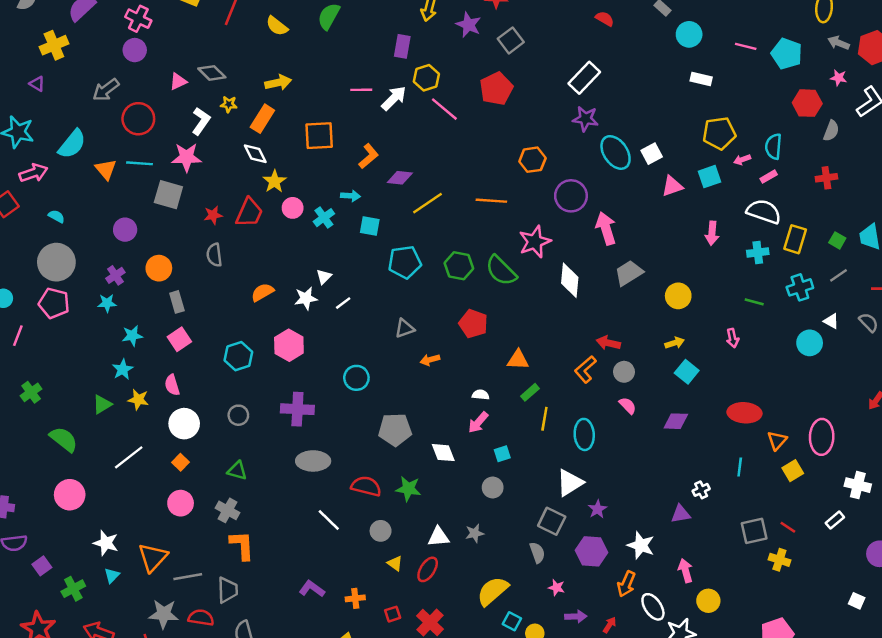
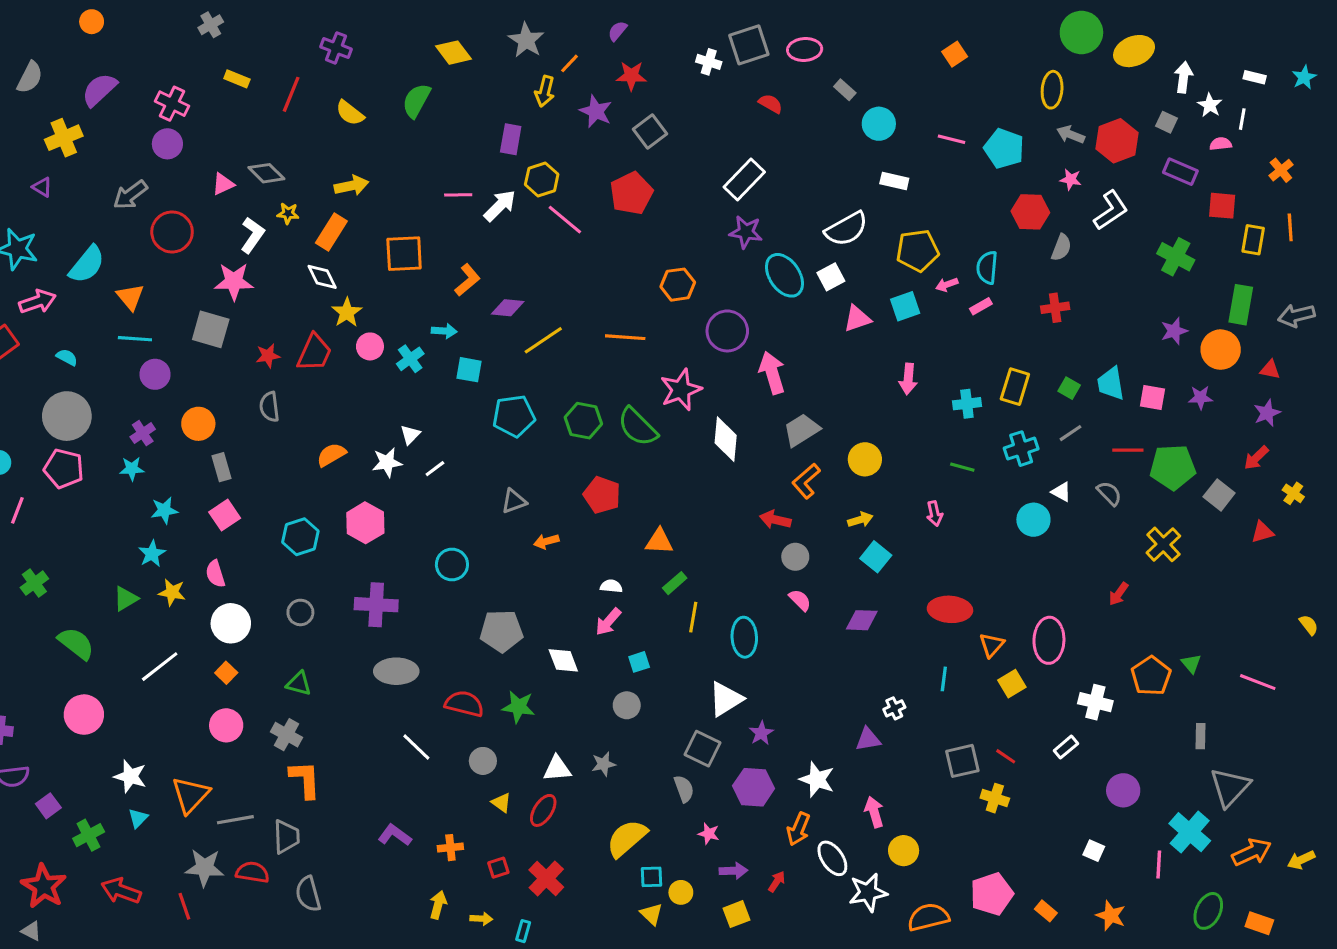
cyan line: (140, 163) -> (135, 339), moved
white semicircle: (764, 212) -> (846, 229), moved, turned 132
orange L-shape: (585, 369) -> (806, 481), moved
cyan square: (512, 621) -> (651, 877), turned -30

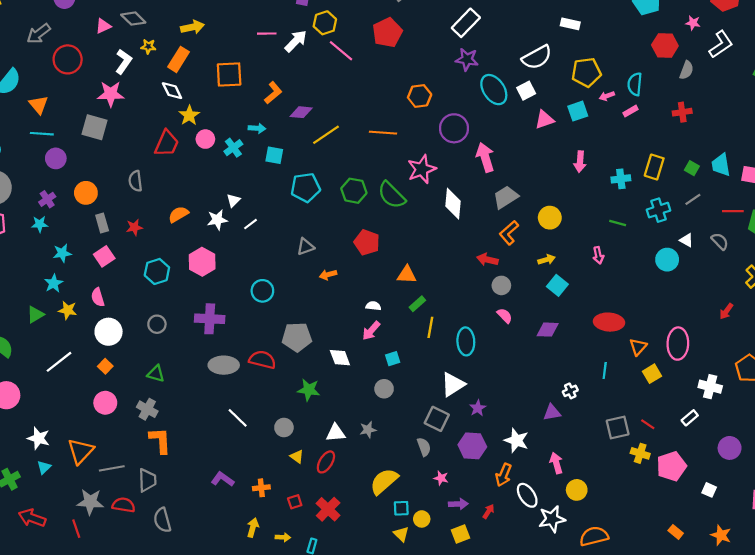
red star: (268, 356) -> (134, 227), moved
red semicircle: (464, 704) -> (262, 360), moved
pink pentagon: (992, 894) -> (671, 466), moved

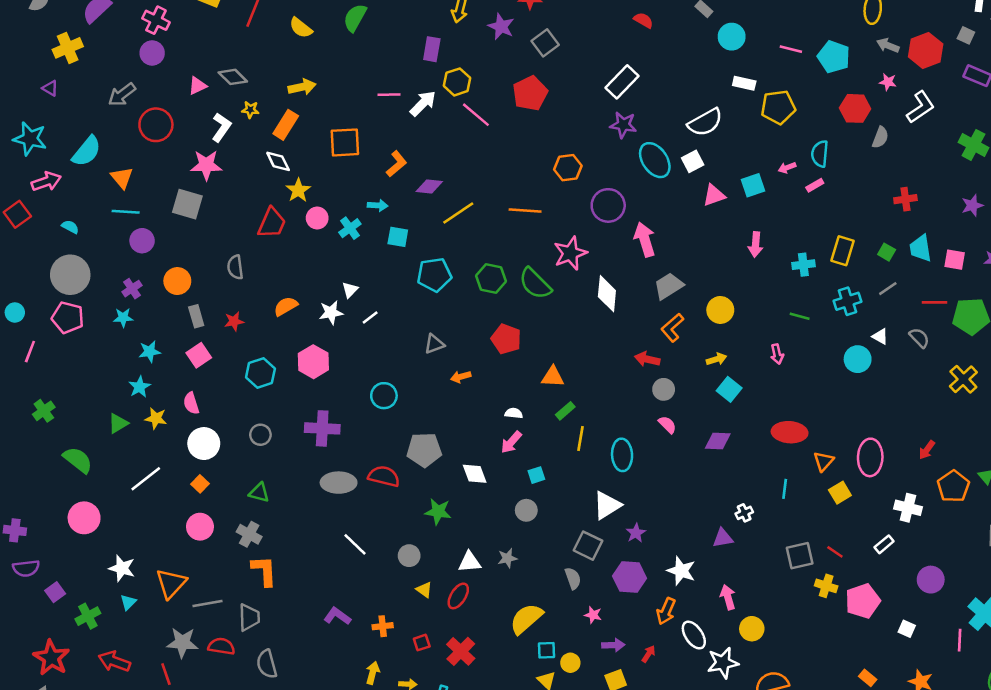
yellow pentagon: (586, 72) -> (778, 107), moved
red cross: (682, 112) -> (905, 199), moved
red arrow: (726, 311) -> (927, 450), moved

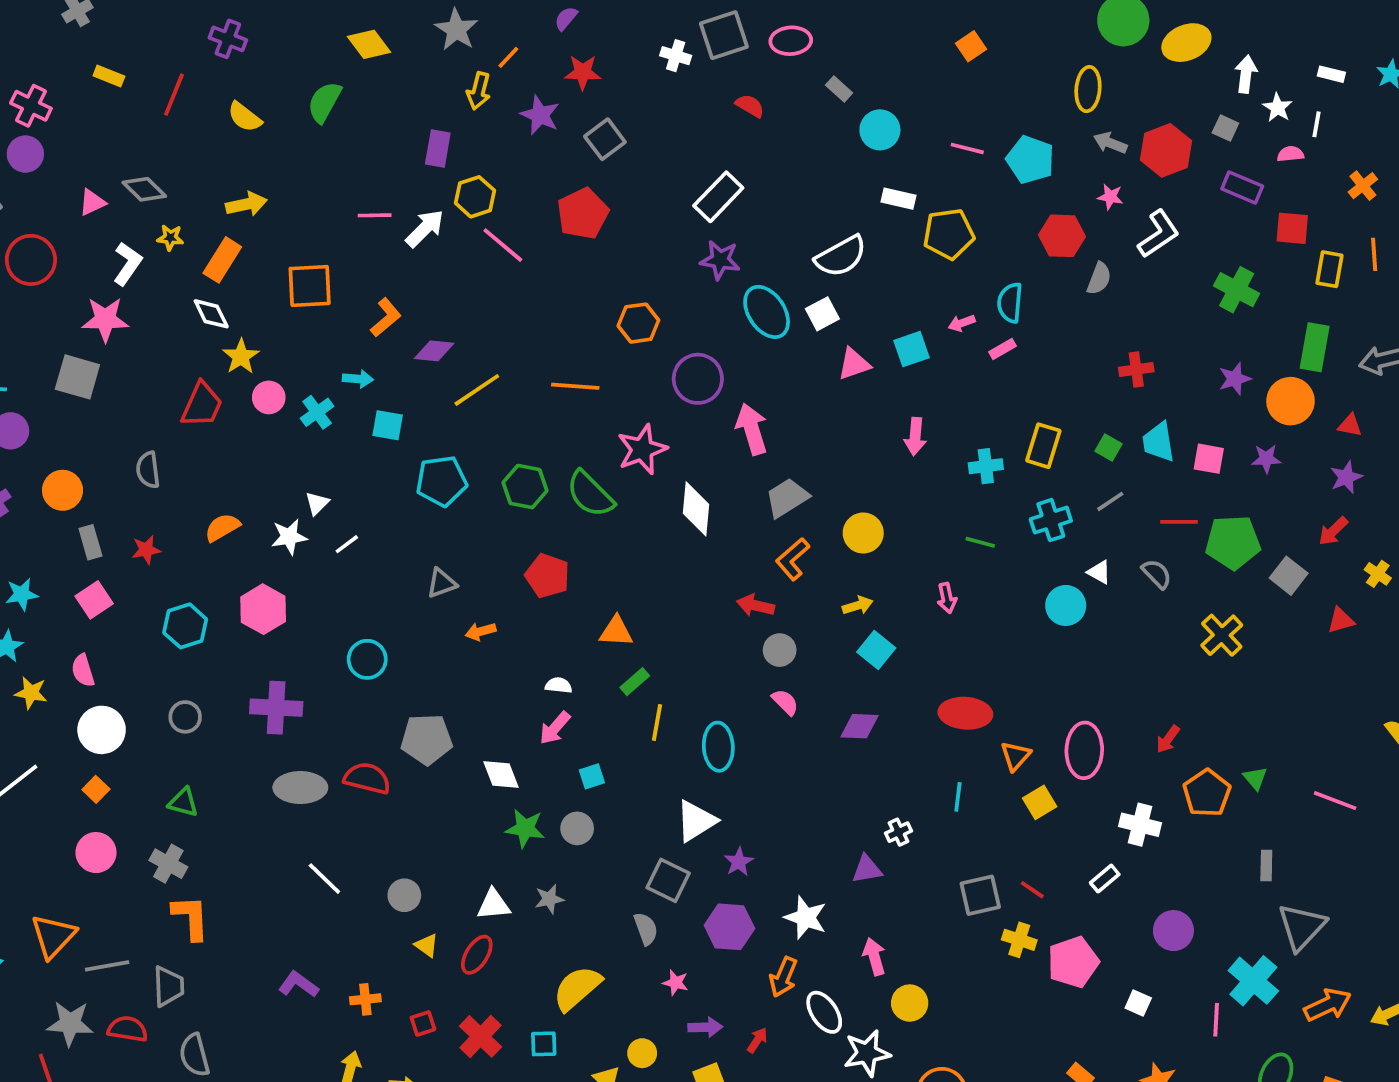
green star: (438, 512) -> (525, 828), moved
cyan square: (546, 650) -> (544, 1044), moved

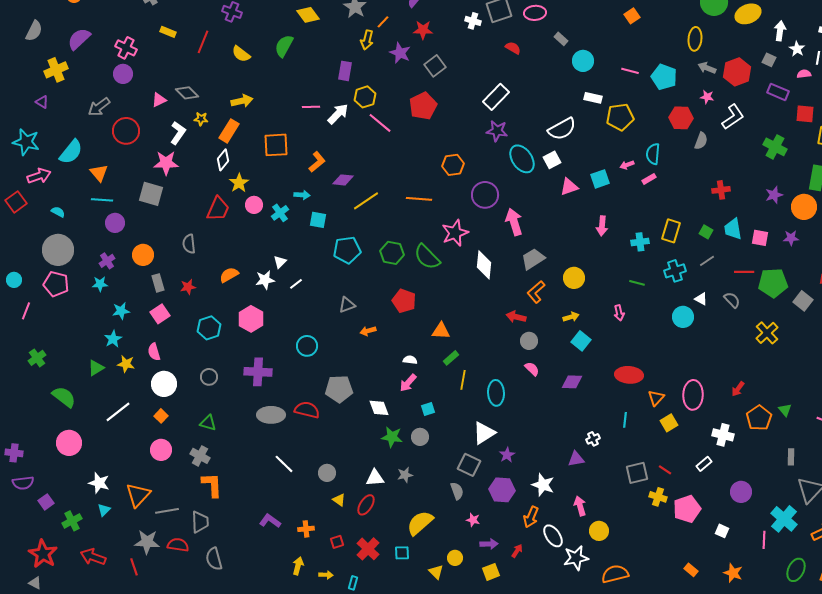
white diamond: (211, 314) -> (223, 160), turned 65

